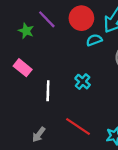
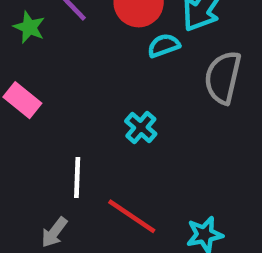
white line: (48, 91) -> (77, 178), moved

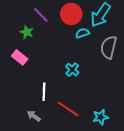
green star: (29, 27) -> (27, 32), moved
gray arrow: (54, 232) -> (34, 116), turned 88

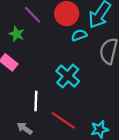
cyan cross: (72, 70) -> (68, 76), size x1.5

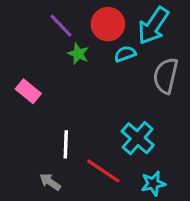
green star: (17, 34) -> (78, 54), moved
cyan cross: (68, 76) -> (138, 138), moved

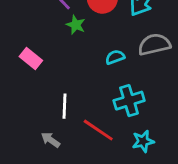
cyan semicircle: (125, 54) -> (115, 57), moved
gray semicircle: (166, 76) -> (154, 44), turned 64
cyan cross: (138, 138) -> (129, 101), turned 32

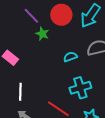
white line: (65, 106) -> (20, 92), moved

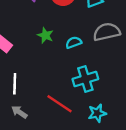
green star: (42, 34) -> (45, 35), moved

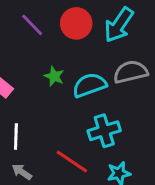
cyan semicircle: (74, 42) -> (89, 85), size x1.6

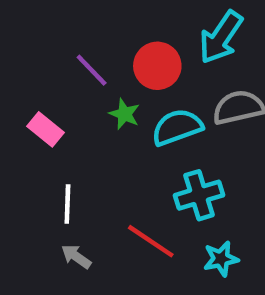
red circle: (76, 23) -> (157, 66), moved
purple line: (32, 25) -> (92, 70), moved

